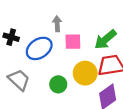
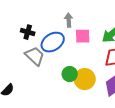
yellow circle: (85, 73) -> (85, 79), moved
gray trapezoid: (19, 80) -> (35, 56), moved

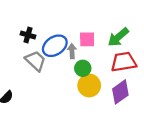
gray arrow: (69, 20) -> (72, 51), moved
green circle: (70, 74) -> (83, 68), moved

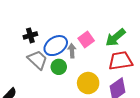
black cross: (28, 35) -> (30, 35), turned -32
pink square: (87, 39) -> (86, 39), turned -35
green circle: (83, 68) -> (59, 67), moved

